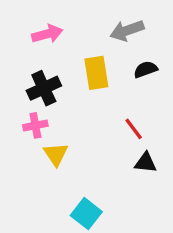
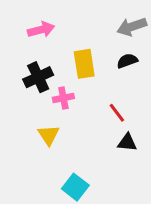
gray arrow: (127, 31) -> (132, 27), moved
pink cross: (35, 125) -> (63, 98), moved

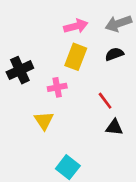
pink arrow: (41, 30) -> (76, 26), moved
yellow rectangle: (84, 64) -> (76, 57), turned 30
black cross: (38, 77) -> (20, 70), moved

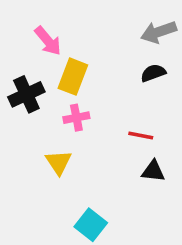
pink arrow: (76, 26) -> (48, 41), moved, turned 65
yellow rectangle: (76, 57) -> (73, 77), moved
red line: (105, 101) -> (141, 135), turned -42

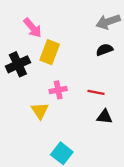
pink cross: (76, 118) -> (58, 90), moved

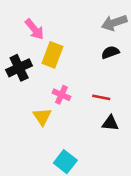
pink cross: (58, 90) -> (61, 95), turned 35

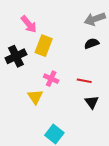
black triangle: (110, 123) -> (92, 102), turned 48

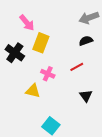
black cross: (16, 56) -> (15, 53), turned -30
red line: (84, 81) -> (77, 67), moved, turned -40
yellow triangle: (35, 97) -> (33, 91), turned -42

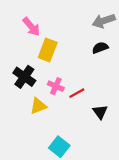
black cross: (15, 53) -> (24, 77), moved
red line: (77, 67) -> (77, 93), moved
yellow triangle: (33, 91) -> (38, 106), turned -35

